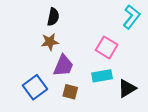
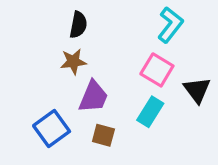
cyan L-shape: (132, 17) -> (170, 25), moved
cyan rectangle: (102, 76) -> (150, 112), turned -48
black triangle: (127, 88) -> (197, 90), moved, turned -36

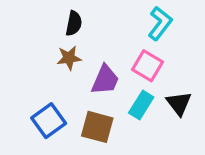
black triangle: (197, 90) -> (179, 103), moved
purple trapezoid: (93, 97) -> (105, 80), moved
brown square: (103, 135) -> (97, 127), size x1.5

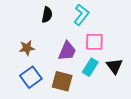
cyan L-shape: (160, 23) -> (81, 15), moved
brown star: (69, 58) -> (27, 48), moved
pink square: (147, 66) -> (94, 42), turned -30

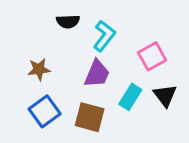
black semicircle: (47, 15) -> (68, 21), turned 77
cyan L-shape: (81, 15) -> (104, 36), moved
pink square: (94, 42) -> (152, 56), moved, turned -30

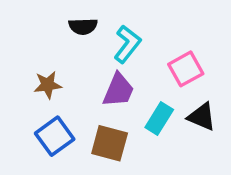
black triangle: (165, 95) -> (202, 117), turned -30

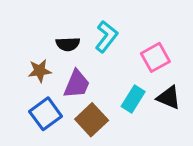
black semicircle: (83, 26) -> (68, 44), moved
purple trapezoid: (118, 90) -> (77, 84), moved
brown square: (110, 143) -> (92, 120), turned 32

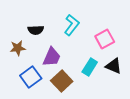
black semicircle: (68, 44) -> (36, 30), moved
brown star: (40, 71) -> (18, 48), moved

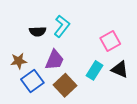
cyan L-shape: (72, 25) -> (62, 26), moved
brown star: (18, 48) -> (19, 61), moved

